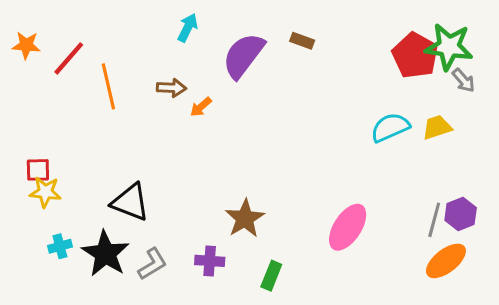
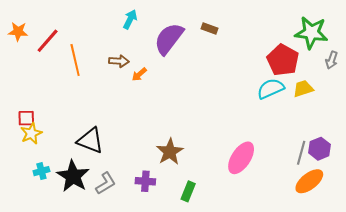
red pentagon: (415, 55) -> (283, 60), moved
gray arrow: (464, 80) -> (332, 60), moved, turned 60
yellow star: (45, 192) -> (31, 133), turned -30

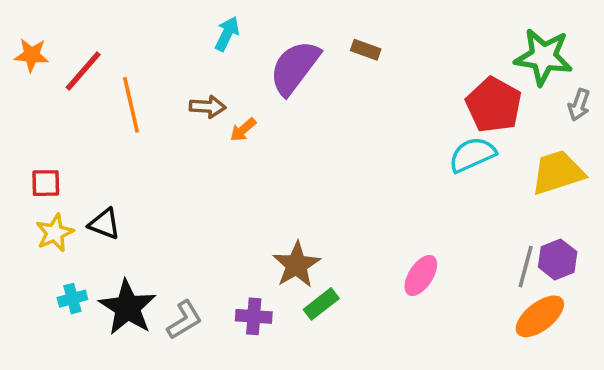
yellow trapezoid: (303, 89) -> (558, 172), moved, size x1.5
red square: (26, 118) -> (46, 183), moved
black triangle: (90, 141) -> (104, 224), moved, size x0.7
pink ellipse: (241, 158) -> (421, 275), size x0.7
green rectangle: (188, 191) -> (321, 304), moved, turned 30

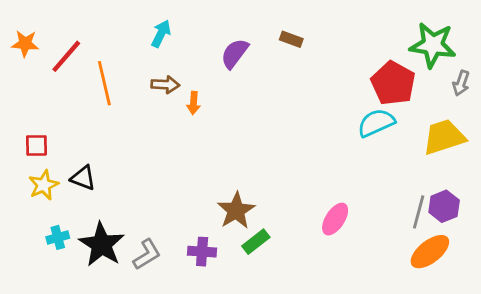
cyan arrow: (227, 34) -> (161, 34), moved
purple semicircle: (295, 68) -> (235, 53), size x0.7
orange arrow: (243, 130) -> (194, 103), turned -45

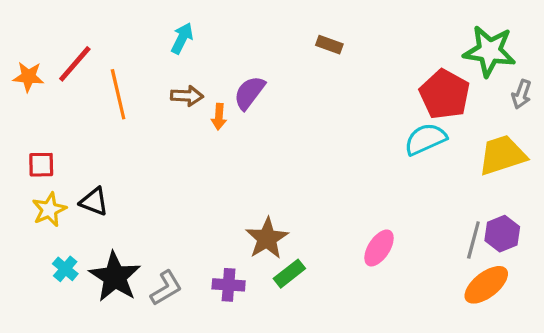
orange star: (25, 44) -> (28, 77), moved
purple semicircle: (235, 53) -> (249, 93), moved
cyan cross: (58, 237) -> (65, 269), turned -35

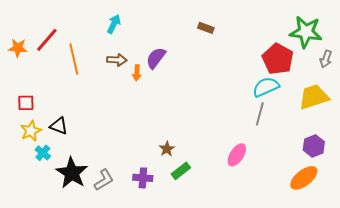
brown star: (267, 238) -> (167, 149), size x0.6
gray line: (473, 240) -> (260, 114), moved
cyan cross: (65, 269) -> (43, 153), moved

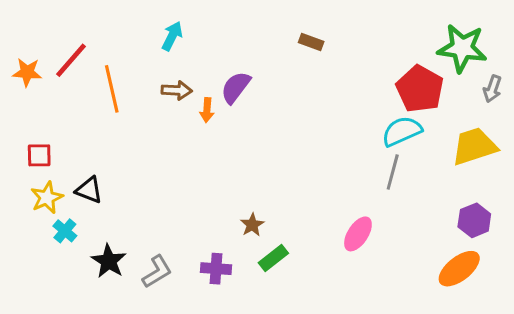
black star: (72, 173) -> (109, 261), size x0.7

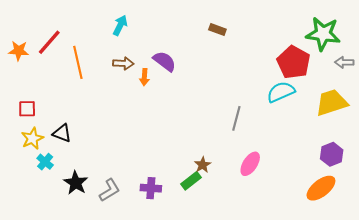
purple semicircle: (236, 87) -> (165, 61), turned 90
gray arrow: (492, 89) -> (344, 62), turned 72
gray line: (393, 172) -> (236, 118), moved
brown star: (252, 225) -> (203, 165), moved

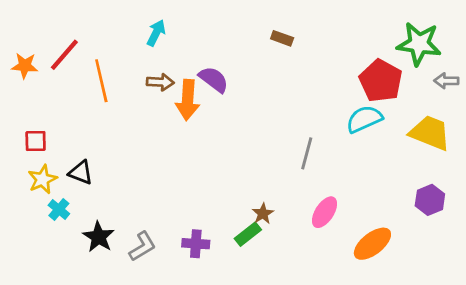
orange arrow: (144, 77) -> (188, 100), size x1.8
yellow trapezoid: (332, 102) -> (430, 133), turned 40
orange ellipse: (321, 188) -> (372, 244), moved

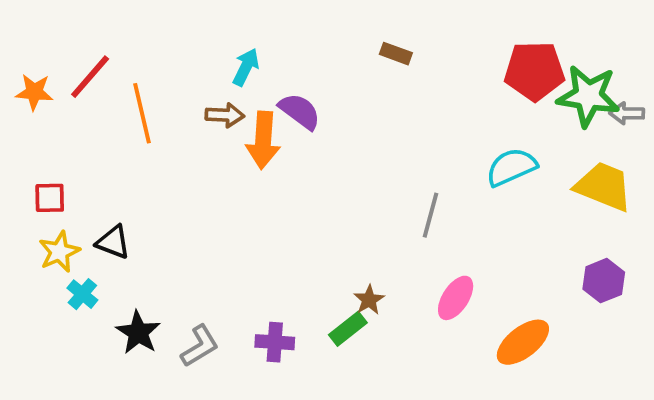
cyan arrow: (156, 33) -> (246, 67), moved
green star: (419, 44) -> (588, 96), moved
red pentagon: (381, 81) -> (534, 71), moved, turned -30

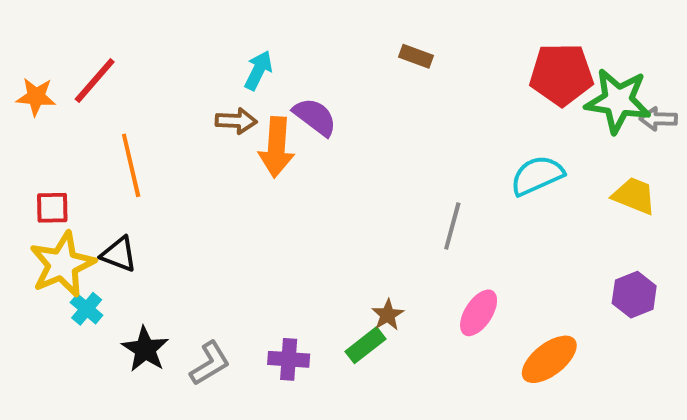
orange line: (142, 113) -> (131, 165), moved
yellow trapezoid: (604, 186) -> (634, 196), size x0.7
yellow star: (59, 252) -> (62, 264), size x1.5

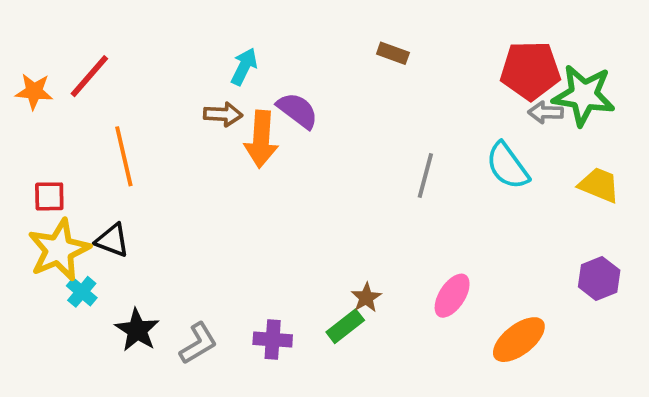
gray arrow: (658, 119) -> (546, 112), moved
cyan semicircle: (537, 175) -> (507, 166), turned -102
gray line: (452, 226) -> (425, 175), moved

